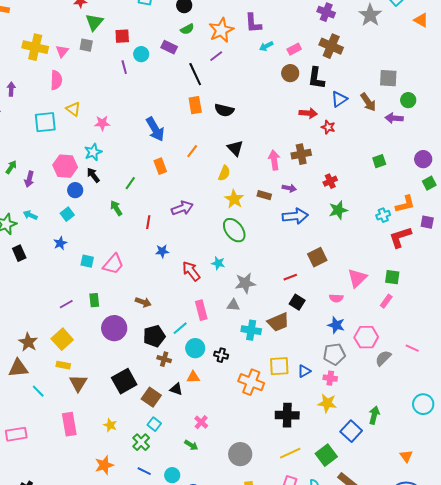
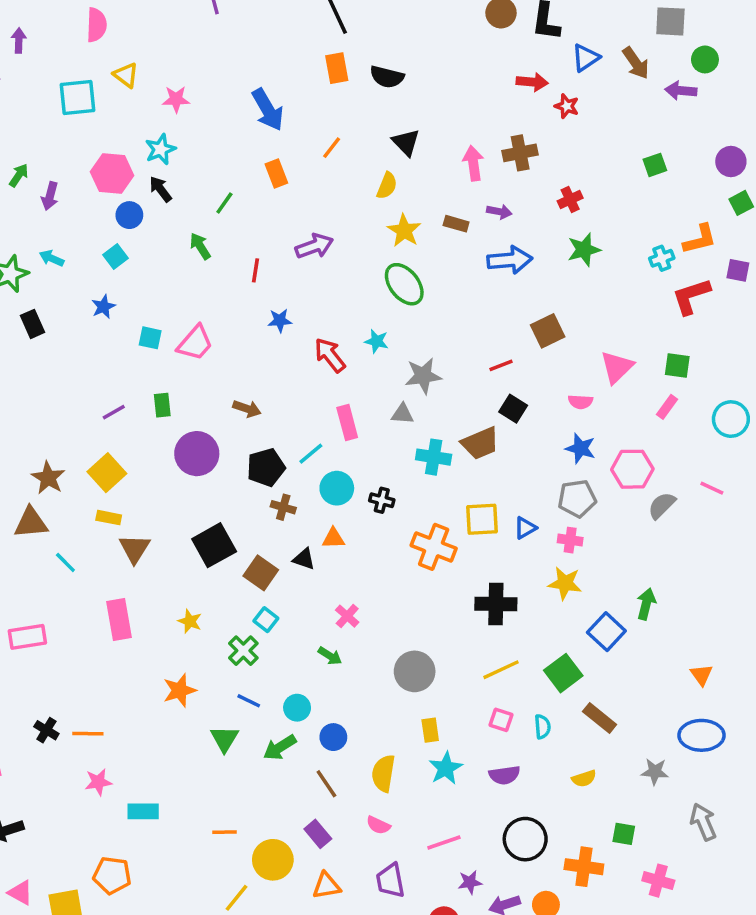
cyan circle: (423, 404) -> (731, 419), moved

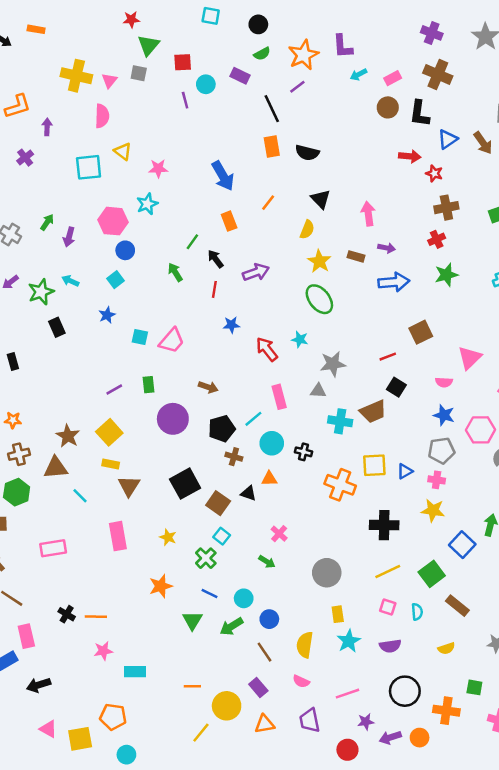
brown cross: (520, 153) -> (446, 208), moved
black arrow: (160, 189) -> (216, 259), moved

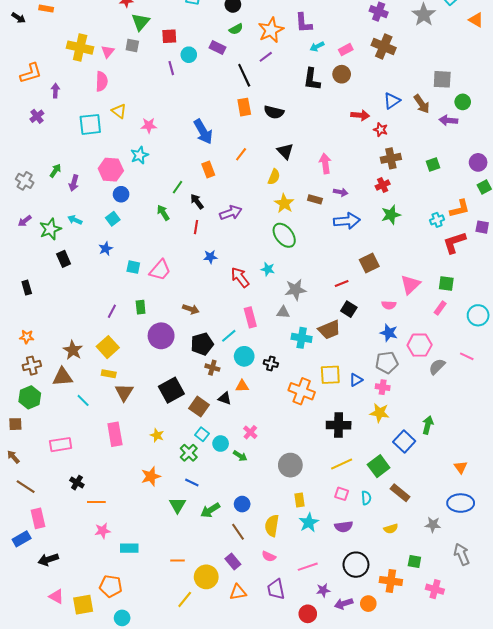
black L-shape: (420, 114) -> (312, 79), moved
purple line: (114, 390) -> (112, 311), turned -32
cyan circle: (244, 598) -> (221, 444), moved
black cross: (67, 614) -> (77, 483), moved

